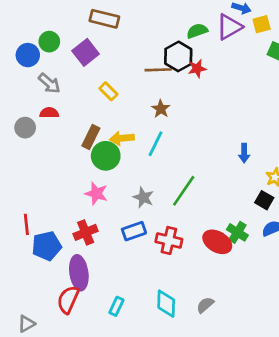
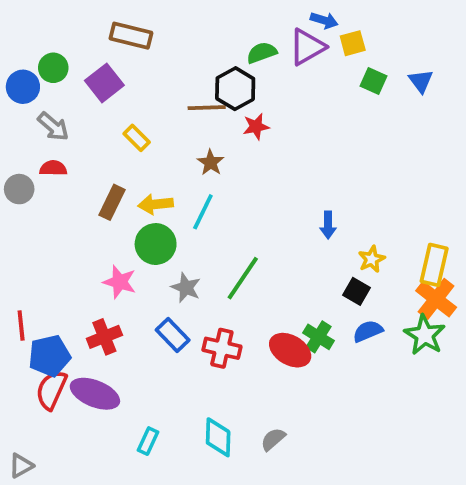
red star: (197, 68) -> (256, 127), moved
green circle: (106, 156) -> (156, 244), moved
blue rectangle: (134, 231) -> (173, 335), turned 65
purple ellipse: (79, 273) -> (95, 394), turned -60
red semicircle: (68, 300) -> (51, 390), moved

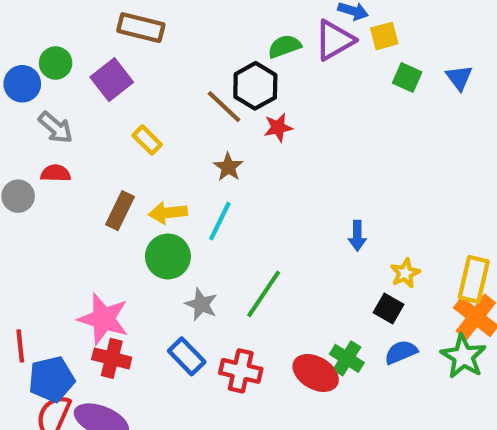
brown line: (207, 108) -> (224, 107), turned 45
pink star: (120, 282) -> (103, 319), moved, size x1.4
red cross: (104, 337) -> (112, 358), turned 36

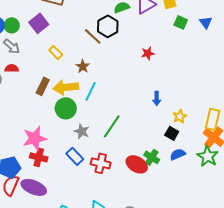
green circle: (56, 63) -> (12, 25), moved
red star: (278, 127) -> (148, 53), moved
brown star: (228, 167) -> (83, 66), moved
yellow arrow: (168, 213) -> (66, 87), size x1.4
pink star: (103, 319) -> (35, 138), turned -30

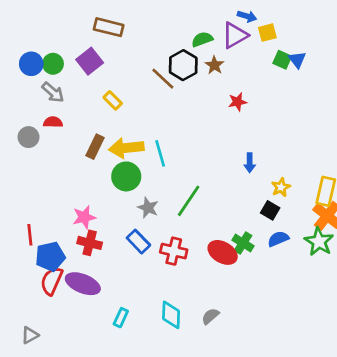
blue triangle: (206, 22) -> (297, 60), moved
brown star: (83, 66) -> (214, 65), moved
cyan line: (91, 91) -> (160, 153), turned -42
pink star: (35, 138) -> (84, 217), size x0.7

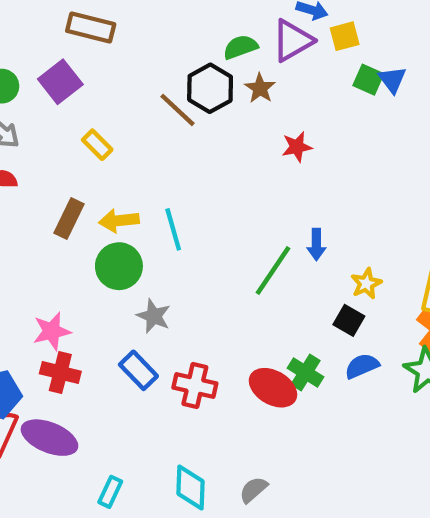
yellow arrow: (126, 148) -> (119, 221), size x0.7
green line: (189, 201) -> (273, 271), moved

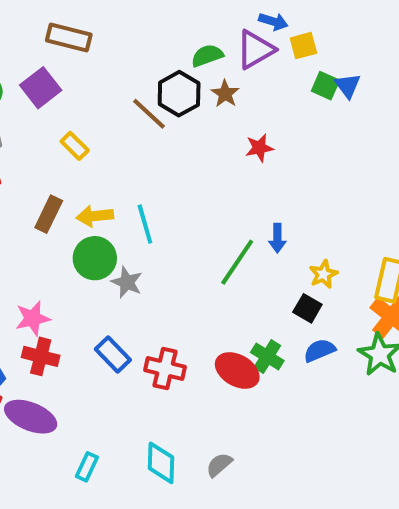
gray star: (154, 316) -> (127, 282), moved

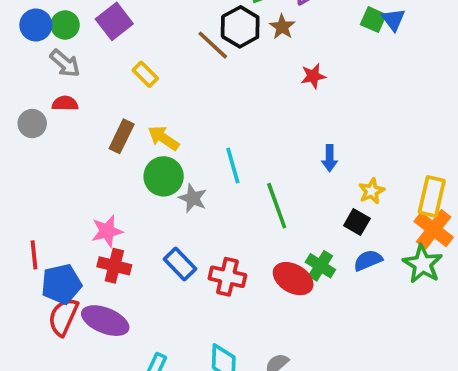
yellow arrow: (95, 216) -> (164, 138), turned 40
cyan line: (145, 224) -> (233, 165), moved
green line: (237, 262) -> (277, 206), moved, turned -54

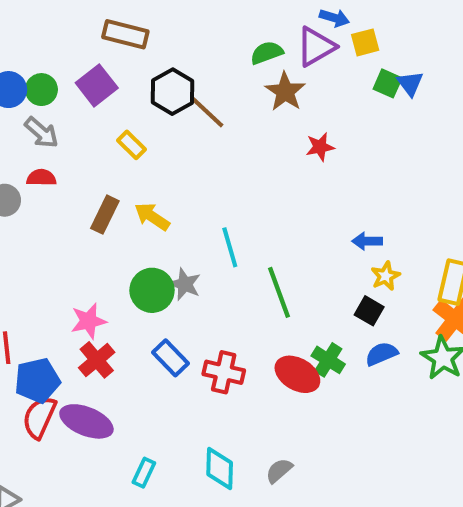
black hexagon: (240, 27) -> (173, 92), moved
brown star: (282, 27) -> (285, 92), size x1.4
blue arrow: (330, 158) -> (367, 241), moved, turned 90
green circle: (164, 176) -> (152, 290), moved
red cross: (114, 266) -> (97, 360), turned 36

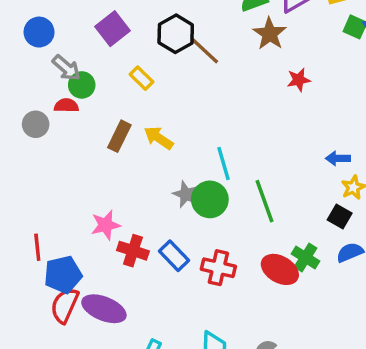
green circle: (41, 90) -> (82, 85), moved
green circle: (152, 290) -> (210, 199), moved
red cross: (97, 360) -> (133, 251), moved, turned -32

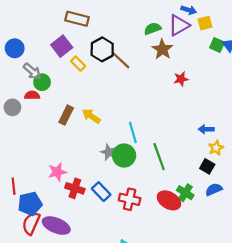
yellow rectangle: (142, 78) -> (78, 64), moved

